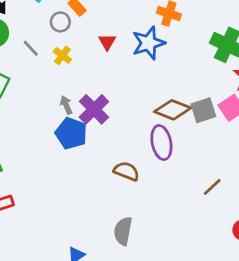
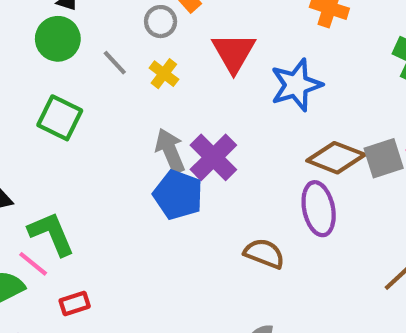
red triangle: (107, 42) -> (234, 52), size x1.6
blue star: (148, 43) -> (296, 85), moved
gray arrow: (66, 105) -> (170, 151), size x1.5

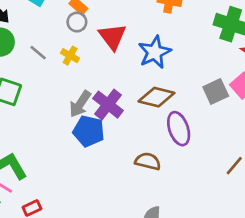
gray circle: (161, 22) -> (77, 22), moved
gray arrow: (170, 151) -> (80, 104), turned -116
brown diamond: (336, 158) -> (156, 97), moved

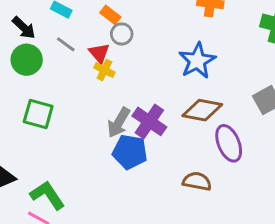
gray circle: (77, 22) -> (122, 34), moved
red triangle: (112, 37) -> (99, 53), moved, size x0.7
gray line: (38, 53) -> (66, 44), moved

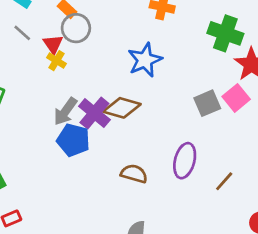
gray circle: (122, 34) -> (76, 28), size x1.4
brown diamond: (202, 110) -> (122, 108), moved
purple ellipse: (229, 143) -> (185, 161), moved, turned 32

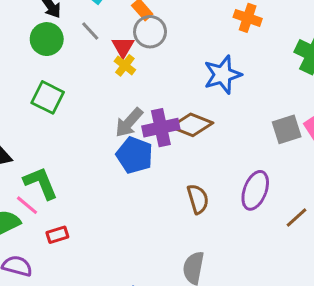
purple cross: (94, 113) -> (161, 128), turned 32
brown semicircle: (134, 174) -> (198, 199), turned 52

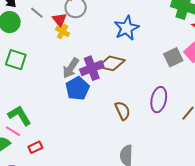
blue pentagon: (135, 155) -> (77, 88), turned 30

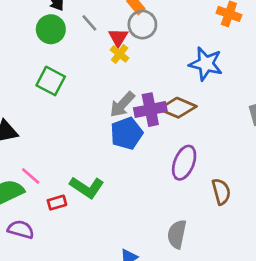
blue star: (127, 28) -> (206, 64), turned 30
purple ellipse: (159, 100) -> (184, 163), moved
brown semicircle: (123, 111) -> (221, 192), moved
green L-shape: (20, 116) -> (87, 187), moved, turned 145

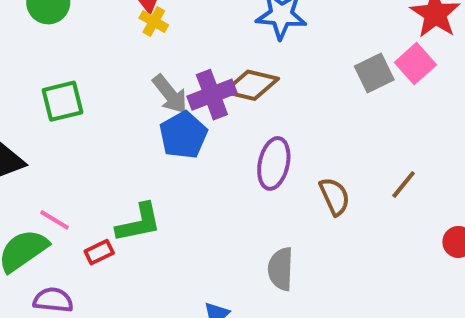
green square: (51, 81) -> (63, 101), moved, turned -32
gray arrow: (122, 105) -> (170, 94), turned -72
green L-shape: (87, 187) -> (139, 223), turned -36

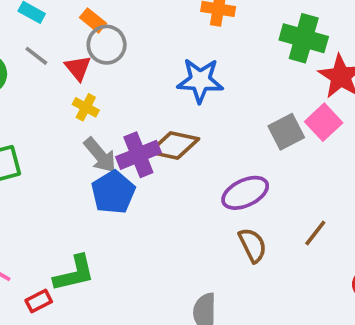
yellow cross: (154, 21) -> (86, 107), moved
purple ellipse: (274, 163) -> (245, 193), moved, turned 54

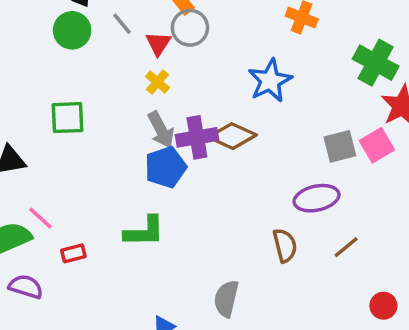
blue star: (200, 80) -> (270, 81), turned 30
purple ellipse: (245, 193) -> (317, 198), moved
green L-shape: (74, 273) -> (144, 231), moved

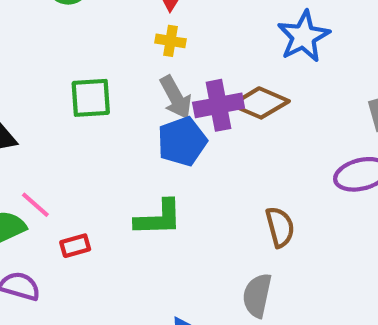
yellow cross: (158, 82) -> (170, 41), turned -30
green square: (68, 118) -> (91, 98), moved
brown semicircle: (285, 246) -> (280, 227), moved

